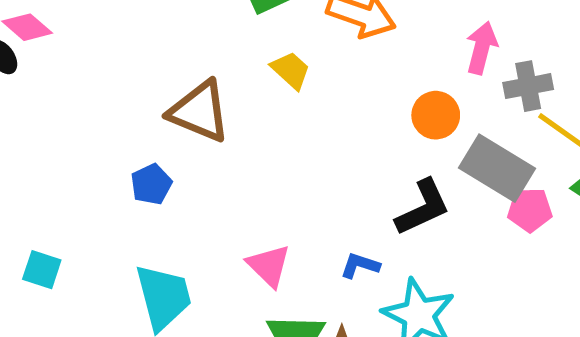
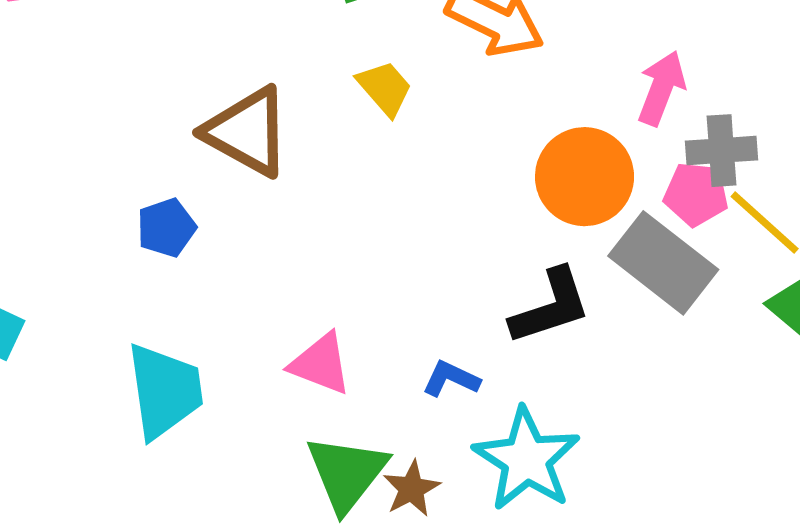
orange circle: (436, 115) -> (585, 177), size x1.4
pink pentagon: (530, 210) -> (696, 194), moved
pink triangle: (269, 266) -> (321, 364), turned -30

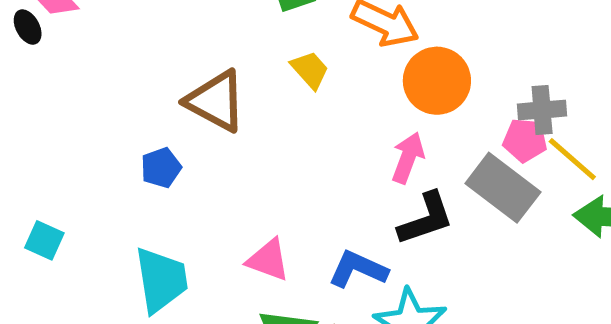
pink arrow: (661, 88) -> (408, 158), moved
orange circle: (585, 177) -> (437, 81), moved
blue L-shape: (451, 379) -> (358, 269), size x1.5

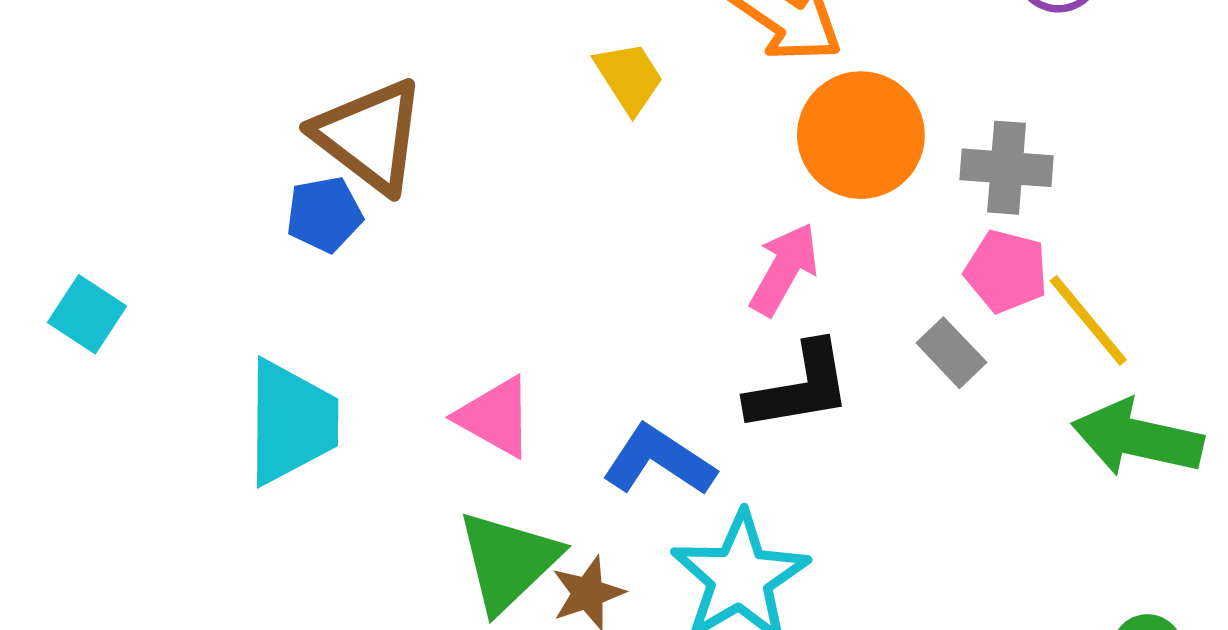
brown triangle: (216, 101) -> (369, 136), moved
gray cross: (542, 110) -> (1007, 168), moved
gray rectangle: (503, 188) -> (951, 353), size x0.5

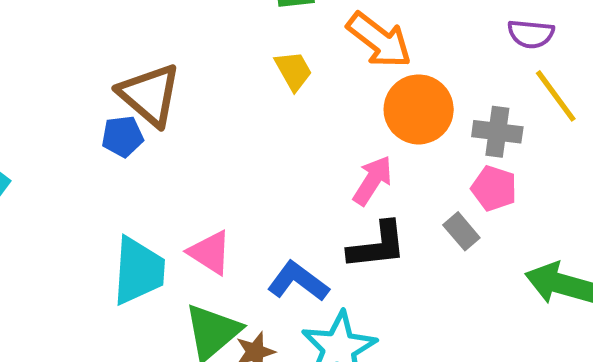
yellow line: (1088, 320) -> (556, 96), moved
cyan trapezoid: (291, 422) -> (139, 271), moved

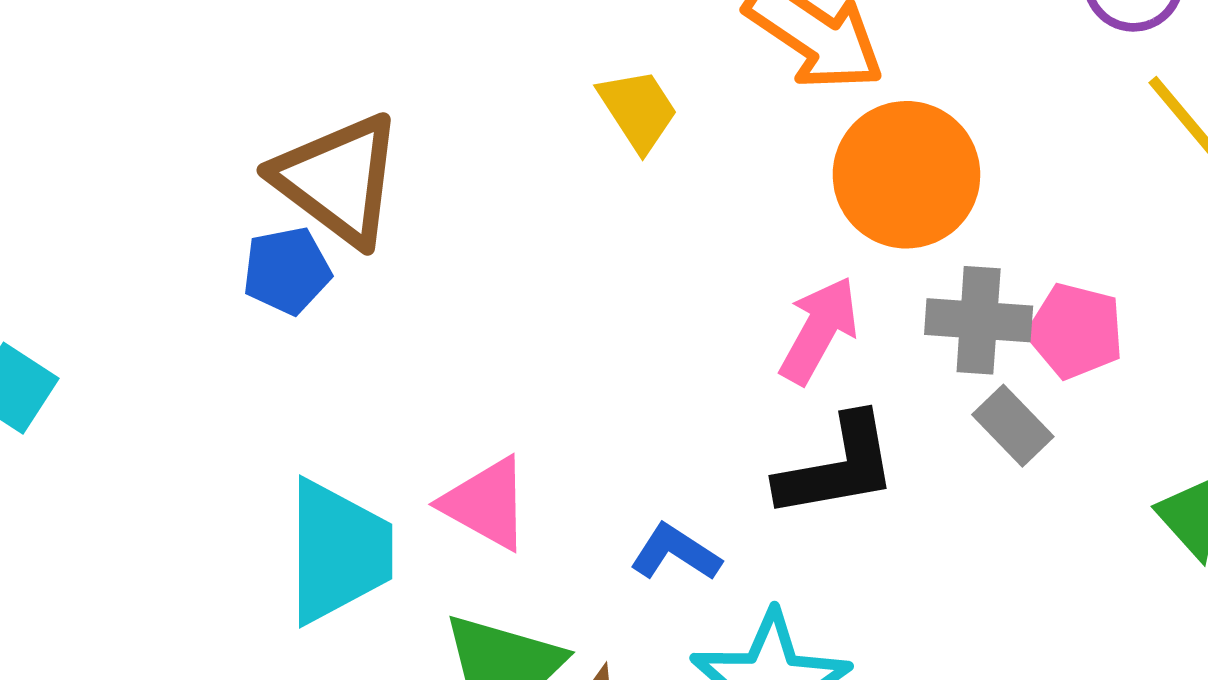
gray cross: (497, 132) -> (979, 320), moved
blue L-shape: (298, 281) -> (675, 553), size x0.7

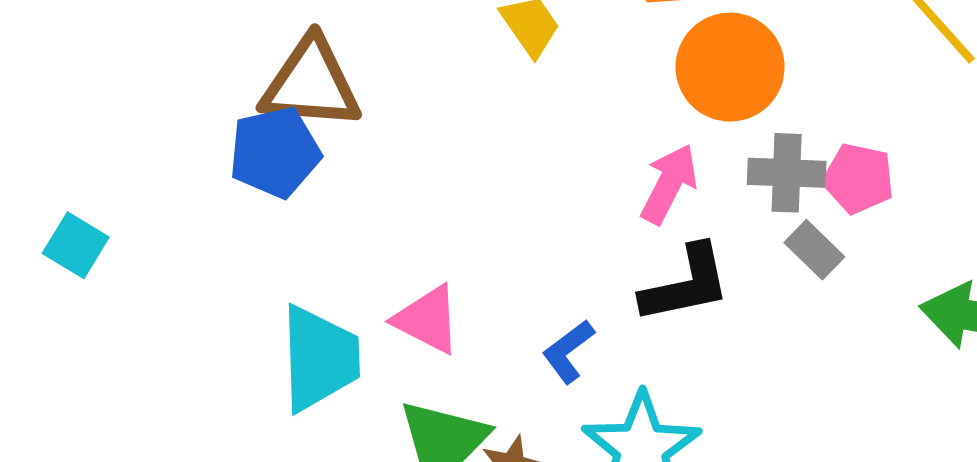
brown triangle: (338, 179) -> (311, 84), turned -31
blue pentagon: (287, 271) -> (275, 152), size x1.4
blue L-shape: (675, 553) -> (568, 351), turned -68

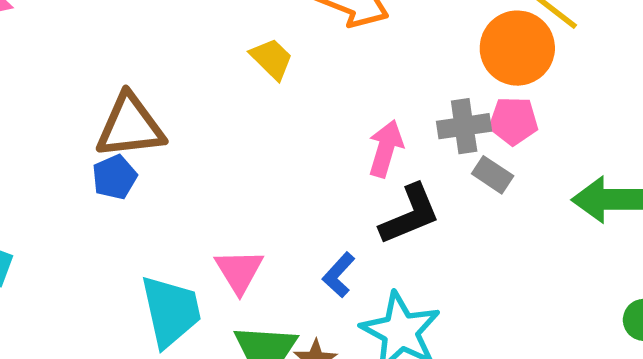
orange circle: (730, 67) -> (517, 48), moved
blue pentagon: (275, 152) -> (114, 177), size x0.7
pink triangle: (427, 319) -> (239, 271), turned 42

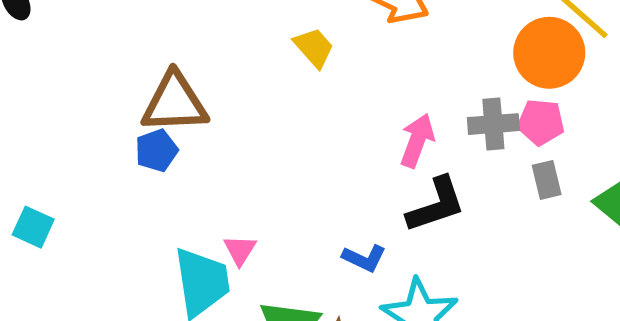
gray rectangle: (493, 175) -> (547, 180), moved, turned 39
pink triangle: (239, 271) -> (240, 250), moved, size x0.7
blue L-shape: (339, 275) -> (364, 258), turned -111

